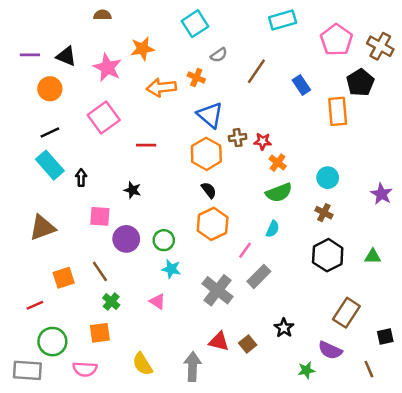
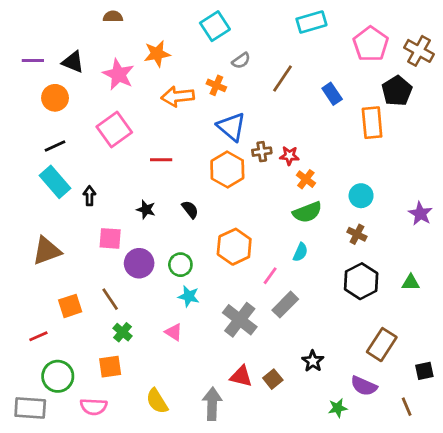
black semicircle: (209, 190) -> (190, 209), moved

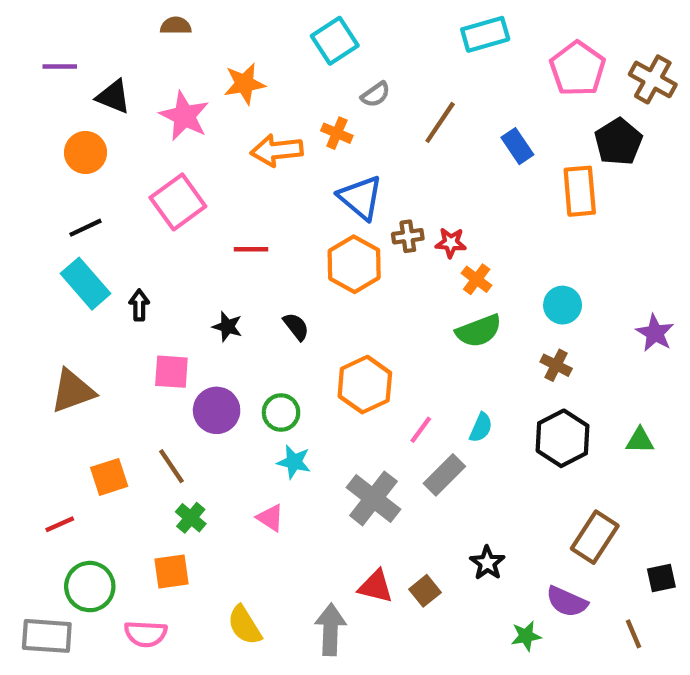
purple line: (33, 61) -> (60, 67), moved
cyan semicircle: (300, 252) -> (481, 428), moved

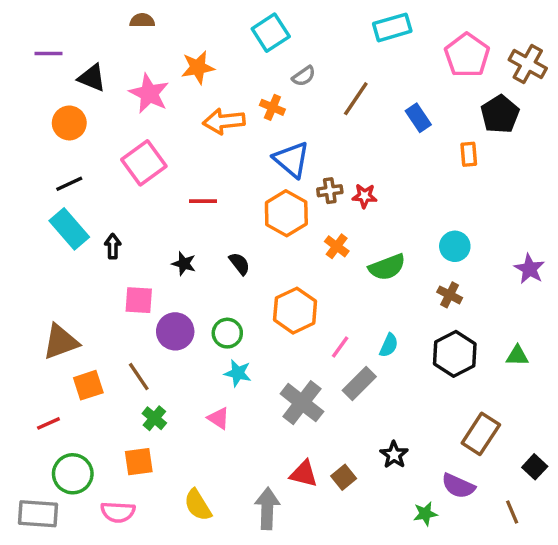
orange rectangle: (580, 191) -> (469, 154), size x0.6
orange cross: (477, 279) -> (337, 246), moved
brown triangle: (73, 391) -> (61, 342), moved
black square: (661, 578) -> (535, 467), turned -35

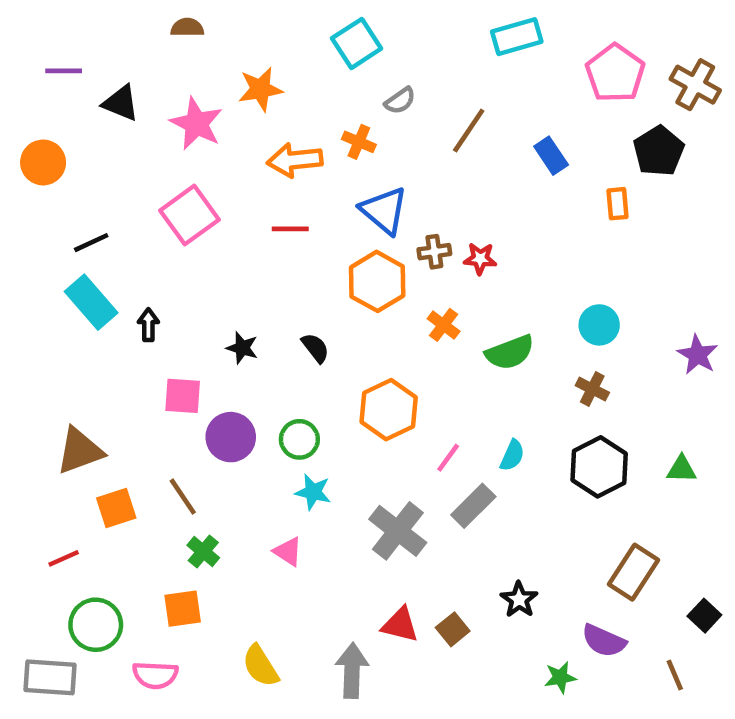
orange circle: (69, 123) -> (43, 162), moved
red line: (203, 201) -> (290, 229), moved

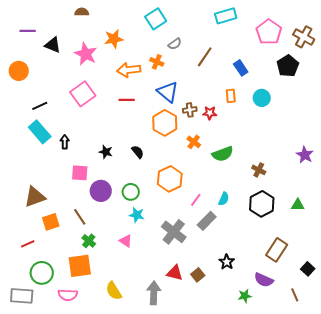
orange rectangle: (617, 204) -> (231, 96), moved
cyan circle: (599, 325) -> (262, 98), moved
orange square: (183, 609) -> (80, 266), size x1.4

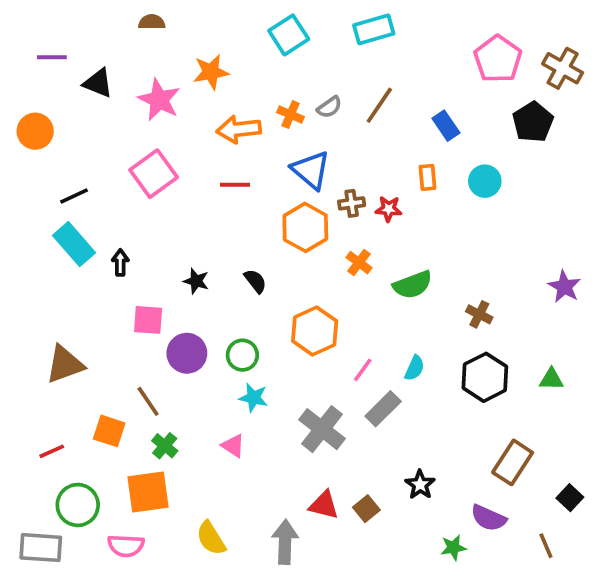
cyan rectangle: (226, 16) -> (374, 29), moved
gray semicircle: (175, 44) -> (329, 107), moved
orange square: (51, 222) -> (109, 431), moved, turned 36

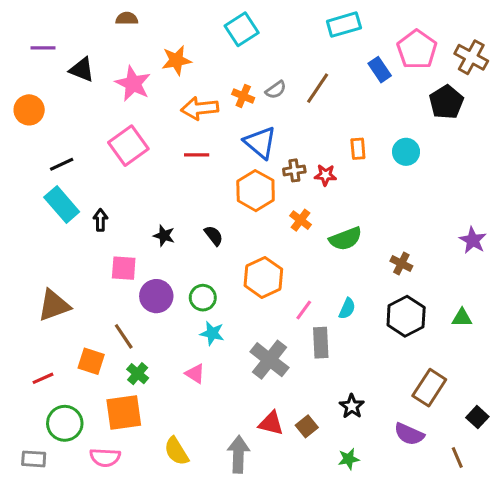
cyan rectangle: (374, 29) -> (344, 25), moved
blue rectangle: (446, 126) -> (380, 70), moved
gray rectangle: (383, 409) -> (321, 343), turned -48
gray rectangle: (41, 548) -> (34, 459), size x0.7
green star: (453, 548) -> (349, 459), moved

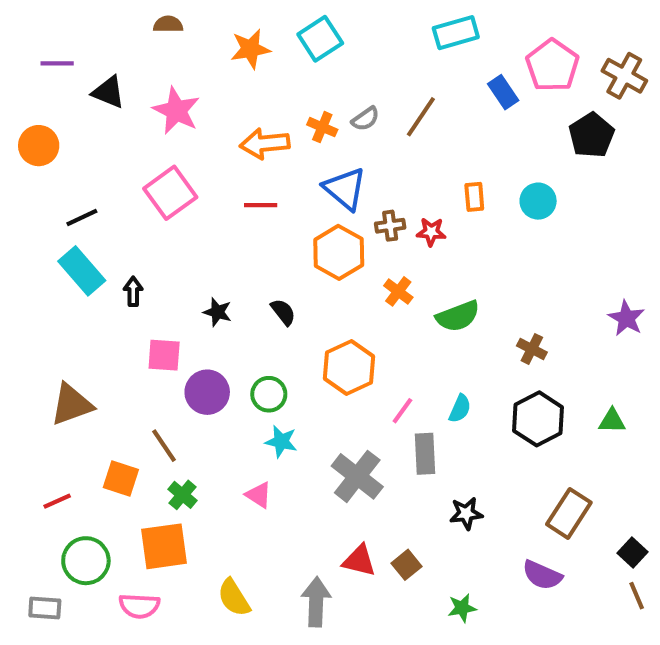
orange star: (176, 60) -> (250, 49), moved
black star: (352, 406) -> (466, 513), moved, turned 30
brown line: (457, 457) -> (637, 596), moved

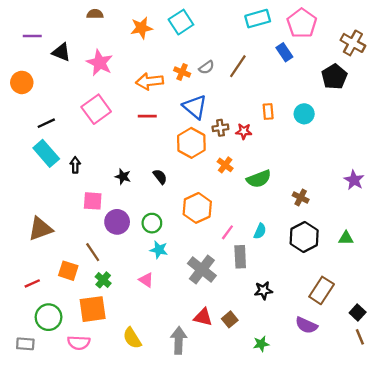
pink pentagon: (552, 65) -> (302, 23), moved

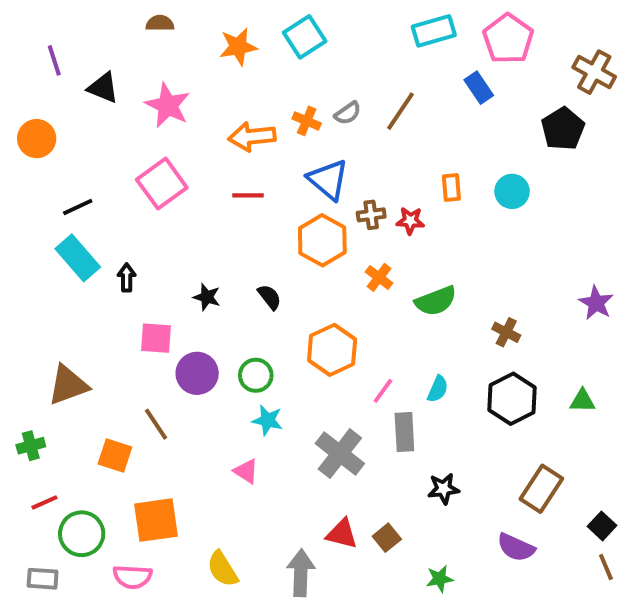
purple line: (32, 36) -> (54, 60), turned 72
green cross: (103, 280) -> (31, 446), moved, turned 35
red line: (32, 283) -> (44, 502), moved

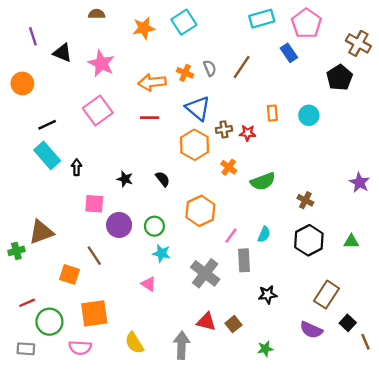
gray semicircle: (348, 113) -> (210, 68), turned -77
green cross: (31, 446) -> (16, 251), moved
black square: (602, 526) -> (348, 323), moved

